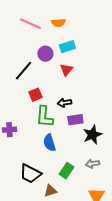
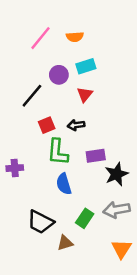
pink line: (30, 24) -> (40, 38), turned -75
black arrow: (64, 103) -> (76, 125), moved
gray arrow: (92, 164) -> (117, 210), size x1.5

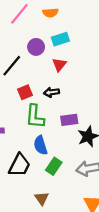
green rectangle: (85, 218) -> (54, 166), moved
black trapezoid: (40, 222) -> (19, 165), moved, turned -90
brown triangle: (65, 243) -> (42, 198), turned -48

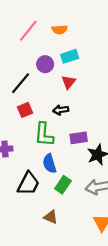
red square: (25, 92) -> (25, 110), moved
brown triangle: (42, 198) -> (51, 217), turned -32

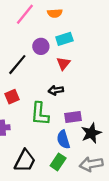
red square: (25, 110) -> (12, 97), moved
blue semicircle: (50, 164) -> (63, 139), moved

